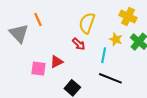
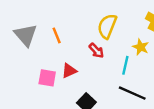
orange line: (38, 20) -> (57, 35), moved

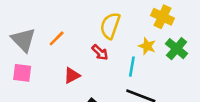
orange line: (57, 35) -> (57, 38), turned 70
pink square: (47, 78) -> (22, 73), moved

